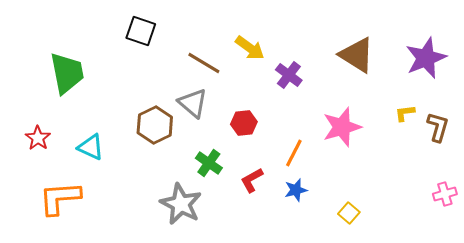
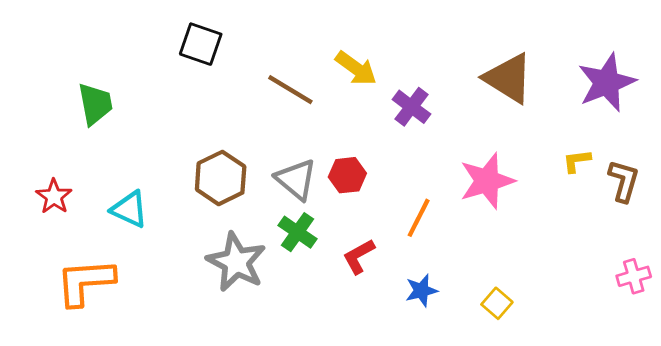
green trapezoid: (67, 73) -> (95, 104), size x0.7
gray triangle: (193, 103) -> (296, 179), moved
blue star: (296, 190) -> (421, 291), moved
gray star: (181, 204) -> (236, 262), moved

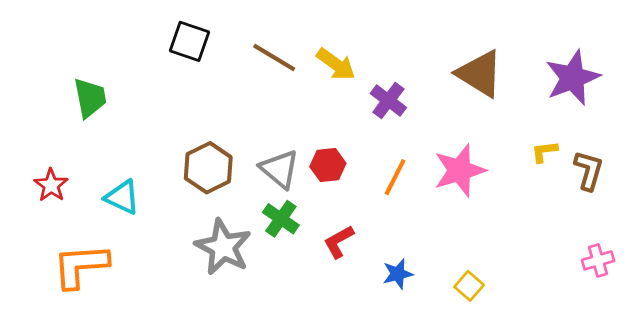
brown line: (290, 90) -> (274, 58), moved
orange line: (419, 218) -> (395, 177), moved

